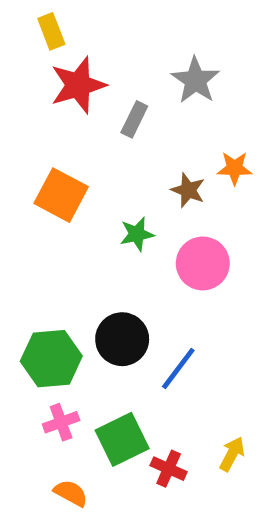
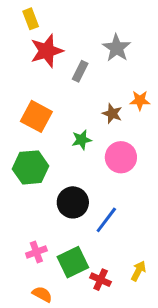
green hexagon: (51, 359) -> (31, 167), moved

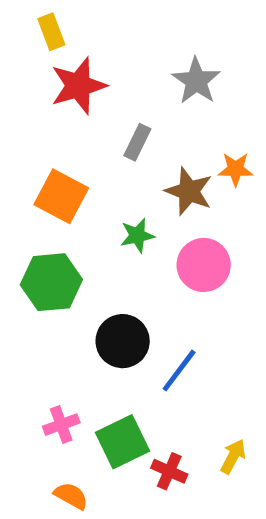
gray rectangle: (80, 71) -> (137, 142), moved
brown star: (112, 114) -> (189, 191), size x1.4

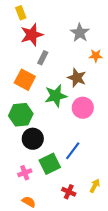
gray rectangle: (137, 142) -> (43, 58), moved
orange star: (236, 169) -> (96, 56), moved
green star: (137, 236) -> (56, 96), size x1.6
black circle: (123, 341) -> (33, 139), moved
green square: (123, 442) -> (50, 164), moved

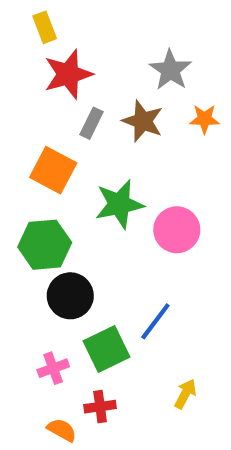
brown star: (77, 78) -> (143, 121), moved
yellow arrow: (95, 186) -> (185, 394), moved
red cross: (69, 192) -> (100, 407), moved, turned -32

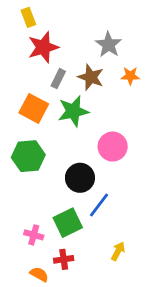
green star: (119, 204) -> (73, 111), moved
black circle: (70, 296) -> (80, 178), moved
pink cross: (53, 368) -> (34, 235), turned 36

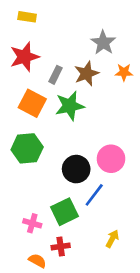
yellow rectangle: (28, 17) -> (27, 17), turned -60
red star: (43, 47) -> (25, 57), moved
brown star: (91, 77) -> (86, 74), turned 30
pink circle: (113, 147) -> (111, 159), moved

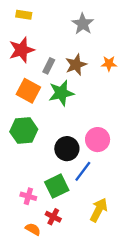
gray star: (103, 43) -> (83, 24), moved
yellow arrow: (112, 239) -> (99, 210), size x1.5
red cross: (61, 246) -> (53, 217), turned 35

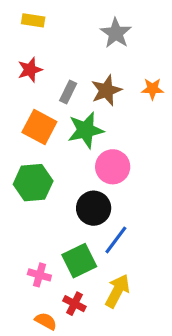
red star: (22, 50) -> (30, 70), size x0.7
pink circle: (98, 140) -> (113, 167), moved
yellow arrow: (99, 210) -> (117, 291), moved

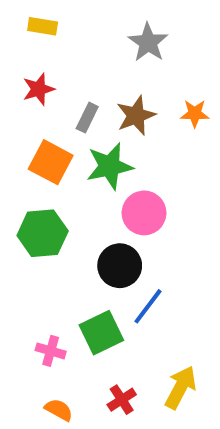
yellow arrow: (117, 291) -> (181, 387), moved
red cross: (74, 304) -> (122, 400), moved, turned 30

